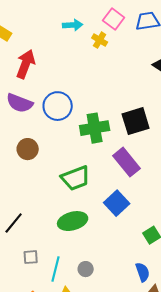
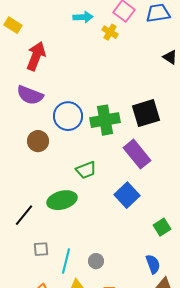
blue circle: (58, 106) -> (68, 116), moved
green trapezoid: (76, 178) -> (86, 170), size x0.7
green ellipse: (73, 221) -> (62, 200), moved

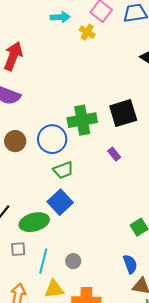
blue circle: (68, 116) -> (52, 139), moved
purple rectangle: (137, 154) -> (114, 154), size x0.5
blue square: (127, 195) -> (60, 202), moved
green ellipse: (62, 200) -> (34, 222), moved

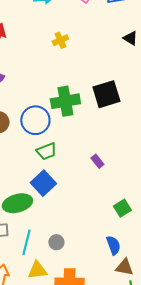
yellow cross: (87, 32) -> (60, 40), moved, turned 35
purple rectangle: (114, 154) -> (97, 161), moved

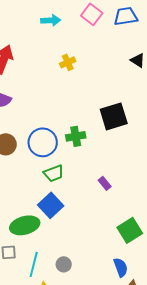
green cross: (65, 101) -> (76, 136), moved, size x0.7
green square: (122, 208) -> (130, 230), size x1.4

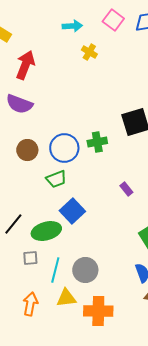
yellow cross: (68, 62) -> (89, 52), moved, turned -35
green trapezoid: (54, 173) -> (56, 179), moved
gray circle: (64, 264) -> (85, 270), size x1.6

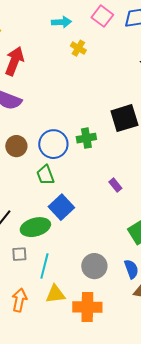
green trapezoid: (56, 179) -> (45, 175), turned 90
gray circle: (85, 270) -> (94, 266), moved

